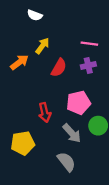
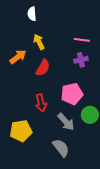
white semicircle: (35, 15) -> (32, 14), turned 64
yellow arrow: (42, 46) -> (39, 42), turned -63
red semicircle: (59, 68) -> (43, 68), moved

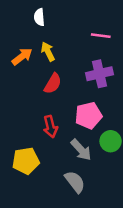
pink line: (82, 40) -> (101, 36), moved
orange arrow: (18, 57) -> (22, 56), moved
purple cross: (81, 60) -> (99, 74), size x1.5

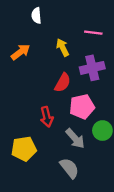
yellow arrow: (48, 52) -> (63, 47), moved
red semicircle: (53, 84) -> (63, 83), moved

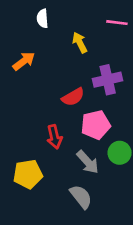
pink line: (93, 33) -> (117, 23), moved
yellow arrow: (63, 47) -> (80, 42), moved
red semicircle: (63, 83) -> (73, 97), turned 30

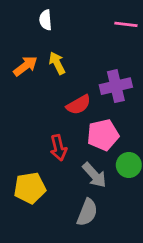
yellow arrow: (80, 42) -> (57, 63), moved
gray semicircle: (81, 197) -> (87, 212), turned 60

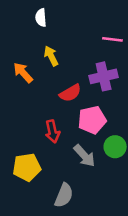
pink line: (126, 24) -> (112, 39), moved
orange arrow: (25, 66) -> (23, 73), moved, turned -95
gray semicircle: (87, 212) -> (64, 195), moved

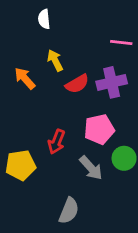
red semicircle: (70, 93) -> (77, 84), moved
red arrow: (52, 131) -> (56, 142), turned 35
yellow pentagon: (27, 167) -> (21, 165), moved

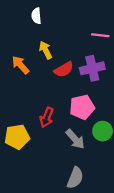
gray semicircle: (69, 211) -> (75, 178), moved

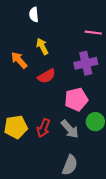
red semicircle: (64, 69) -> (47, 76), moved
red arrow: (47, 117) -> (43, 128), moved

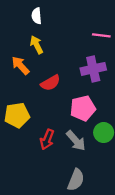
yellow arrow: (42, 46) -> (37, 45), moved
yellow pentagon: (16, 127) -> (17, 115), moved

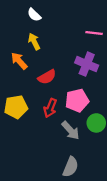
white semicircle: (37, 16) -> (34, 15), turned -40
purple cross: (93, 69) -> (87, 64), turned 35
red arrow: (47, 139) -> (50, 108), moved

